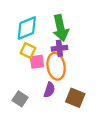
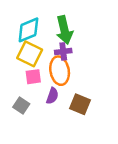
yellow square: (28, 50) -> (30, 54), size x1.5
pink square: (37, 62) -> (33, 77), moved

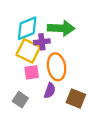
green arrow: (64, 30) -> (61, 28), turned -75
purple cross: (63, 51) -> (42, 42), moved

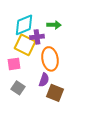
green arrow: (61, 28) -> (54, 25), size x0.6
pink square: (32, 72) -> (14, 64), moved
brown square: (76, 98) -> (55, 93), moved

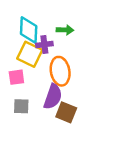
cyan diamond: (24, 25) -> (29, 30), turned -65
purple semicircle: (44, 80) -> (53, 97), size x1.5
gray square: (18, 88) -> (21, 106), turned -32

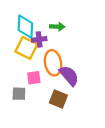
pink square: (16, 77) -> (34, 78), moved
purple semicircle: (53, 97) -> (69, 76), moved, turned -60

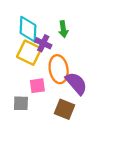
green arrow: (57, 27) -> (63, 29), turned 80
purple cross: (39, 39) -> (43, 43), turned 32

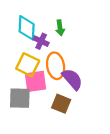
yellow square: (29, 53) -> (28, 65), moved
pink square: (37, 86) -> (35, 81), size x1.5
gray square: (21, 103) -> (20, 98), size x1.5

